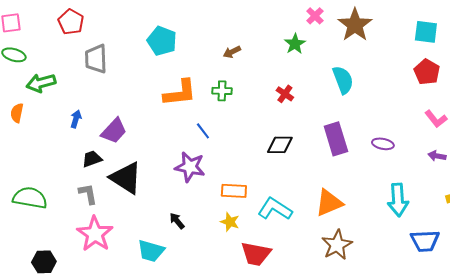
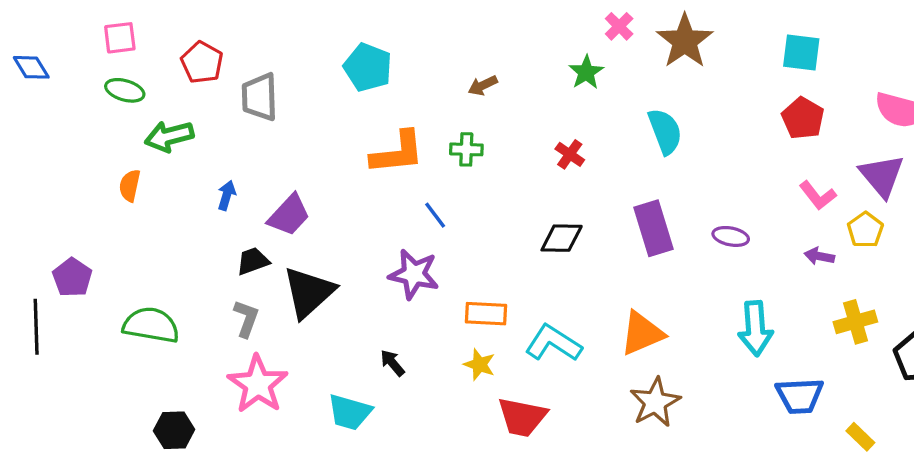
red pentagon: (71, 22) -> (202, 62), moved
black triangle: (126, 178) -> (309, 292), turned 45
gray L-shape: (88, 194) -> (246, 319), turned 30

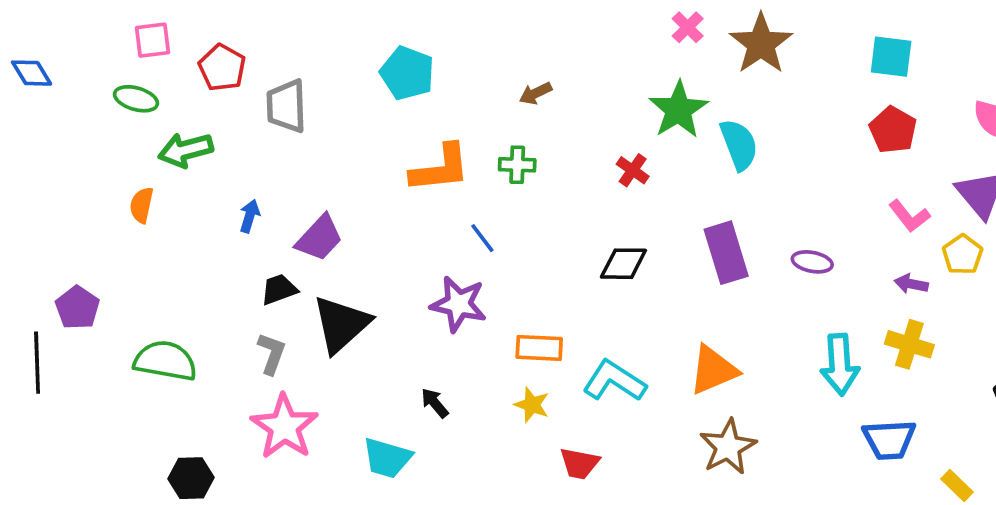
pink square: (120, 38) -> (152, 40), moved
green star: (586, 72) -> (678, 110), moved, size x1.5
yellow cross: (855, 322) -> (909, 344), moved, turned 33
red trapezoid: (522, 417) -> (579, 463), size x0.7

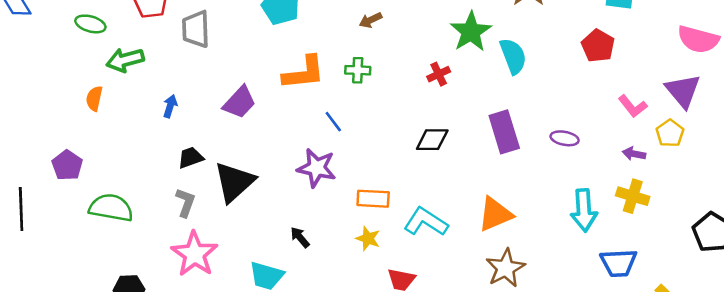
red pentagon: (893, 130) -> (598, 46), moved
red cross: (633, 170) -> (439, 74), turned 30
purple trapezoid: (319, 238) -> (239, 102), moved
purple pentagon: (77, 308) -> (67, 165), moved

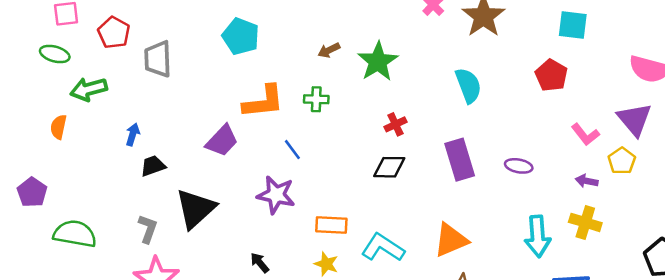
green star: (471, 32) -> (378, 62), moved
red cross: (439, 74) -> (395, 124), moved
purple trapezoid: (239, 102) -> (222, 141), moved
black trapezoid: (191, 158) -> (153, 166), moved

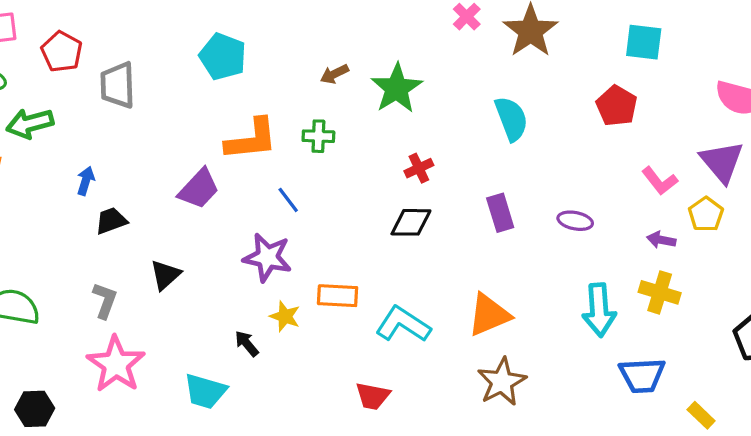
purple rectangle: (460, 160) -> (500, 213), size x0.7
black triangle: (196, 209) -> (165, 275), size x0.6
yellow star: (326, 264) -> (285, 316), moved

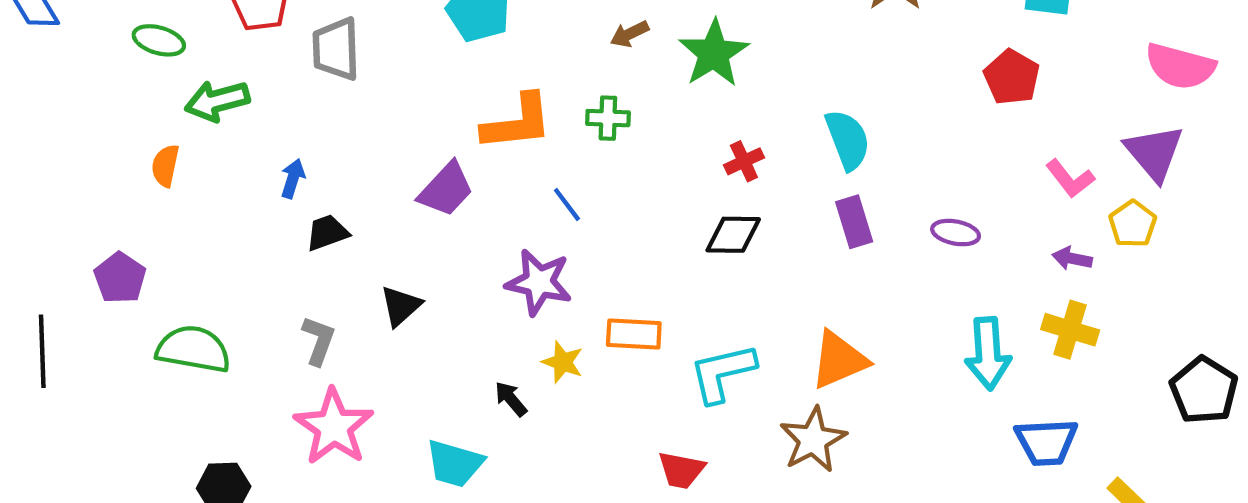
cyan semicircle: (511, 119) -> (848, 140), moved
cyan L-shape: (403, 324) -> (722, 373), turned -46
brown star: (502, 382) -> (813, 440), moved

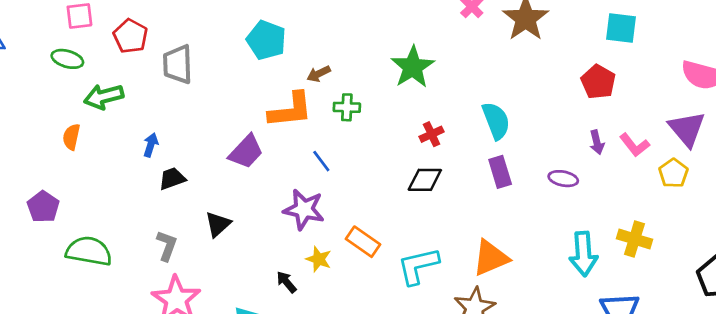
brown arrow: (630, 34) -> (319, 74), moved
purple arrow: (1072, 258) -> (597, 142), moved, turned -115
orange rectangle: (634, 334) -> (363, 242), turned 32

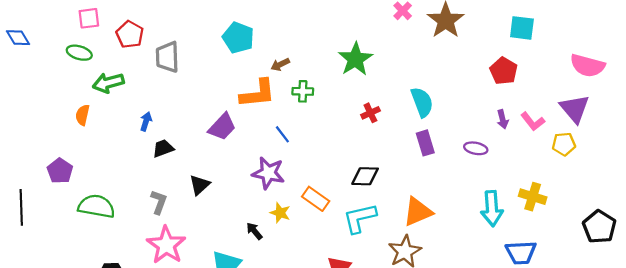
yellow pentagon: (673, 173) -> (564, 144), turned 30
black diamond: (425, 180) -> (365, 176), moved

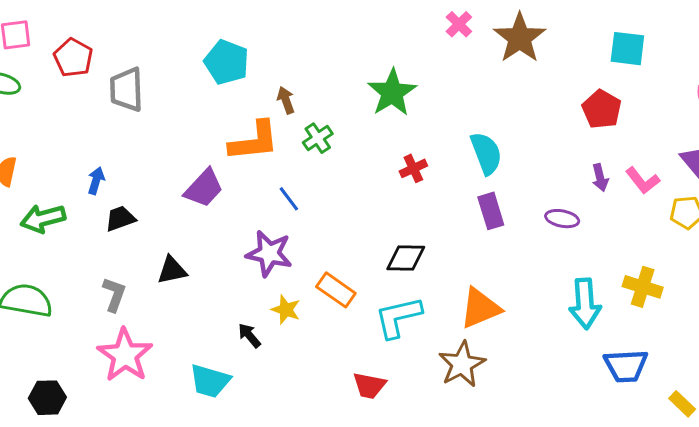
brown arrow: (280, 65) -> (286, 100), turned 96
green arrow: (108, 83) -> (43, 219), moved
green cross: (303, 91) -> (318, 138), turned -36
black triangle: (200, 185) -> (172, 270), turned 30

